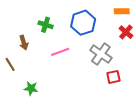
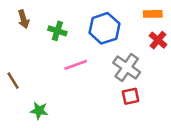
brown arrow: (24, 43) -> (23, 19), moved
red square: (113, 77) -> (131, 96), moved

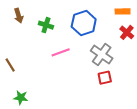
green star: (39, 111) -> (21, 98), moved

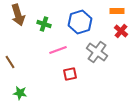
brown arrow: (19, 16) -> (18, 15), size x1.5
red square: (105, 78) -> (70, 74), moved

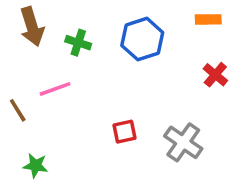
red cross: (121, 31) -> (215, 75), moved
pink line: (58, 50) -> (55, 89), moved
gray cross: (97, 52) -> (183, 142), moved

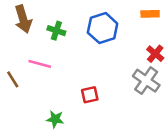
pink line: (55, 89) -> (40, 64), turned 35
gray cross: (183, 142) -> (146, 81), moved
green star: (35, 166) -> (55, 119), moved

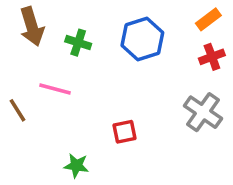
orange rectangle: (150, 14) -> (208, 19), turned -36
red cross: (155, 54) -> (212, 57), moved, turned 30

